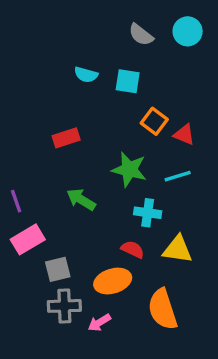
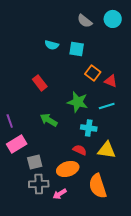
red rectangle: (66, 138) -> (40, 83), turned 70

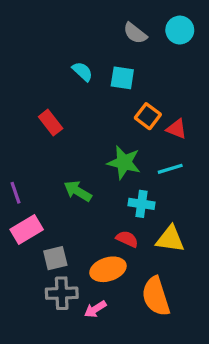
cyan semicircle: (52, 45) -> (82, 71), turned -152
red rectangle: (40, 83) -> (51, 123), moved

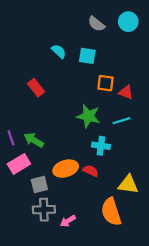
orange square: (148, 116) -> (105, 83), turned -30
green arrow: (78, 191) -> (34, 140), moved
yellow triangle: (170, 239) -> (128, 184), moved
orange ellipse: (108, 269) -> (66, 169), moved

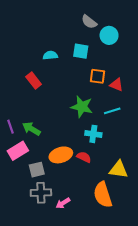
cyan circle: (128, 22) -> (109, 35), moved
cyan semicircle: (59, 51) -> (50, 55), moved, turned -48

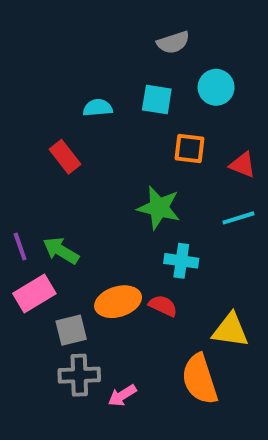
gray semicircle: (89, 22) -> (173, 42), turned -56
cyan circle: (109, 35) -> (216, 87), moved
red triangle: (116, 85) -> (243, 165), moved
cyan line: (112, 111) -> (238, 218), moved

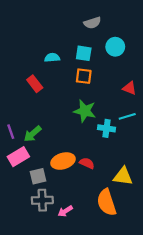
orange square: (190, 149) -> (84, 76), moved
green arrow: (61, 251) -> (33, 134), turned -72
cyan cross: (181, 261) -> (107, 128), moved

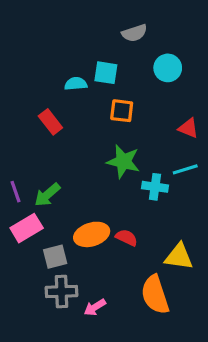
cyan square: (84, 53) -> (106, 73), moved

